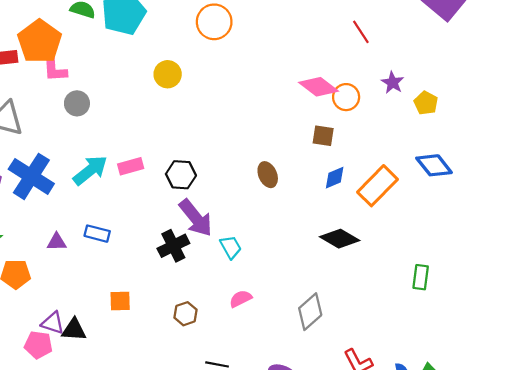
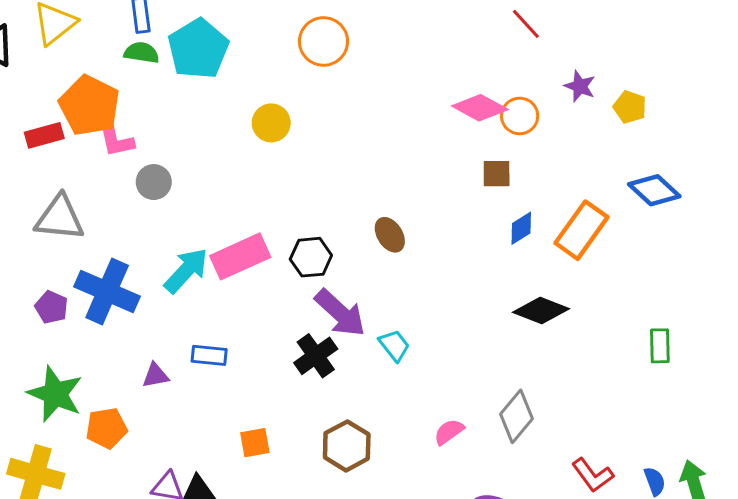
pink rectangle: (131, 166) -> (240, 256), size x1.6
brown ellipse: (268, 175) -> (390, 235), moved
pink semicircle: (241, 299) -> (449, 432), moved
brown hexagon: (185, 314) -> (347, 446), size x1.5

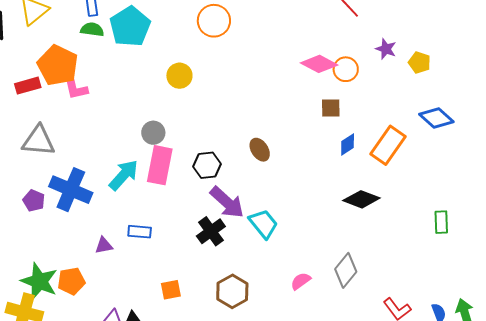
gray circle: (154, 182) -> (153, 133), moved
pink rectangle: (240, 256) -> (160, 165), turned -54
cyan trapezoid: (394, 345) -> (263, 224), size x1.4
green star: (55, 394) -> (39, 281), moved

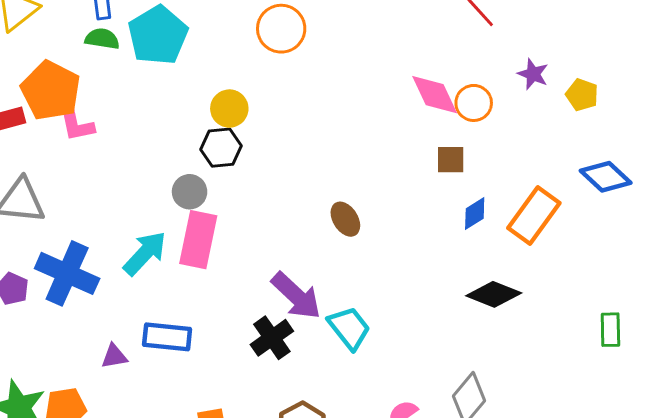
pink diamond: (319, 64) -> (435, 95), turned 36
black hexagon: (207, 165) -> (221, 148), moved
blue rectangle: (140, 232) -> (167, 337), size x1.4

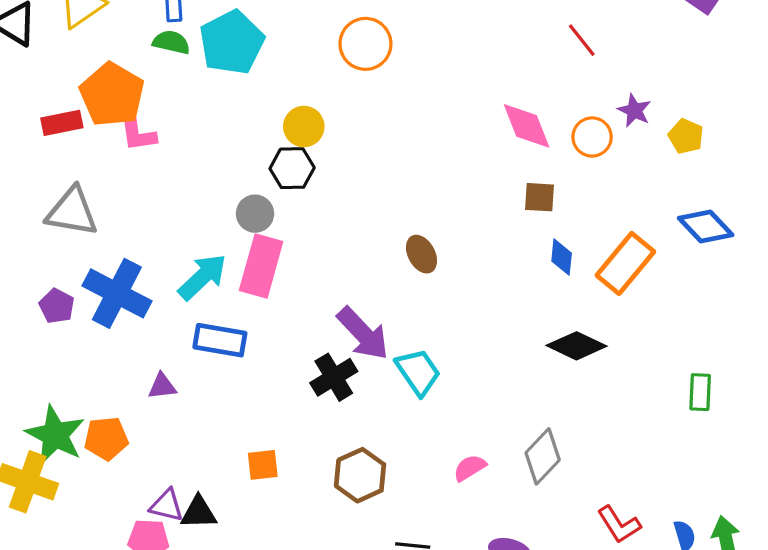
orange circle: (474, 103) -> (592, 137), moved
blue diamond: (475, 213) -> (562, 257), turned -56
blue rectangle: (167, 337) -> (220, 340), moved

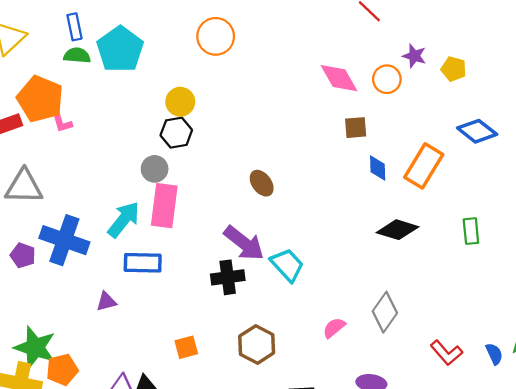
pink L-shape: (137, 131) -> (62, 122), size x0.7
brown ellipse: (421, 254) -> (262, 183), moved
black cross: (334, 377) -> (228, 277), turned 32
green rectangle: (700, 392) -> (471, 231), moved
orange pentagon: (106, 438) -> (62, 370), moved

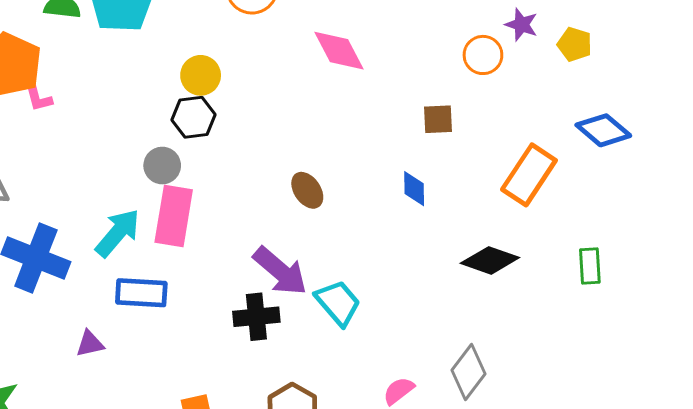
pink diamond: (339, 78) -> (339, 51), moved
blue diamond: (378, 168) -> (414, 189), moved

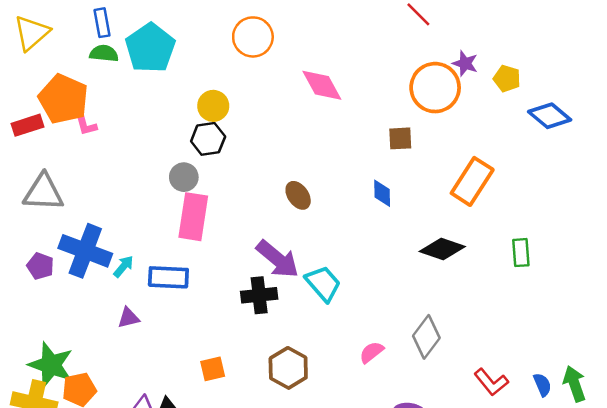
orange circle: (483, 55) -> (435, 88), size x1.6
blue diamond: (603, 130) -> (550, 116), moved
cyan arrow: (118, 233) -> (123, 266), moved, size x0.6

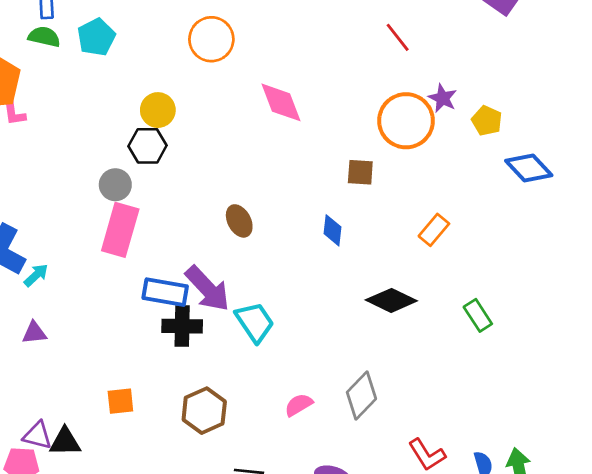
cyan pentagon: (150, 48) -> (96, 37), size x0.7
orange rectangle: (472, 181) -> (434, 230), size x0.6
green rectangle: (521, 253) -> (478, 315), turned -36
blue rectangle: (168, 277) -> (165, 292), moved

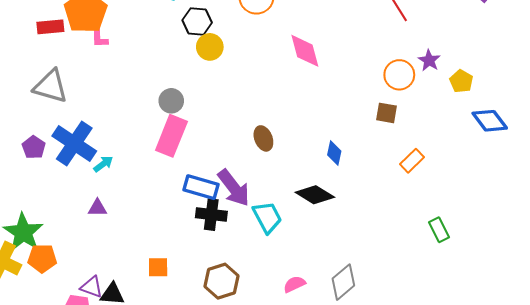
orange circle: (406, 121) -> (399, 75), size x0.7
black hexagon: (147, 146) -> (197, 21), moved
brown square: (360, 172) -> (386, 113), moved
black diamond: (391, 300) -> (315, 195), moved

